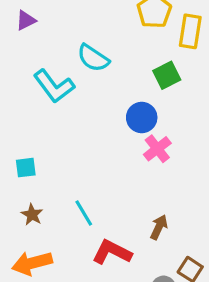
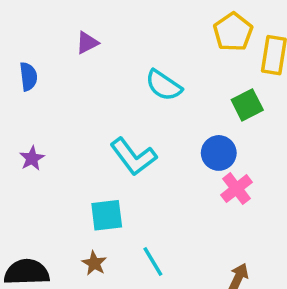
cyan L-shape: (54, 86) -> (133, 157), moved
cyan square: (26, 168) -> (107, 215), moved, size x1.4

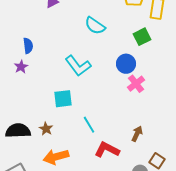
blue semicircle: (28, 76) -> (28, 46), moved
brown star: (94, 263) -> (46, 129), moved

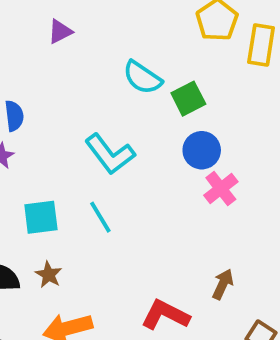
green square: (142, 37) -> (188, 99), moved
cyan square: (63, 99) -> (41, 217), moved
cyan line: (89, 125) -> (100, 217), moved

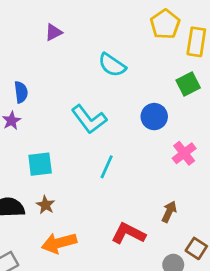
green square: (188, 99) -> (188, 84), moved
pink cross: (221, 189) -> (184, 153), moved
cyan line: (100, 217) -> (107, 167), moved, turned 55

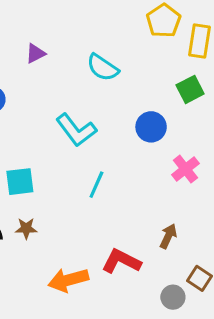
purple triangle: (54, 32) -> (35, 53), moved
brown star: (45, 205) -> (26, 228), turned -30
orange arrow: (59, 243) -> (68, 280), moved

